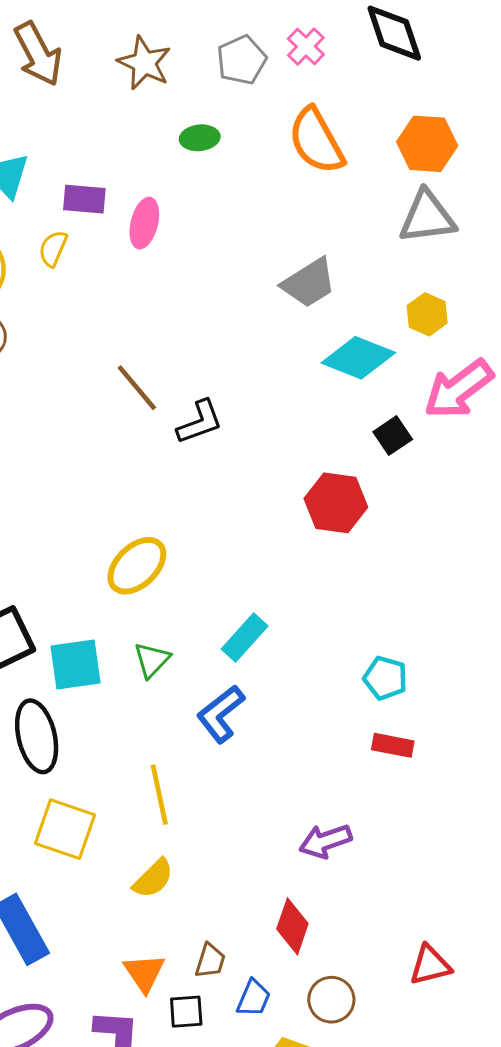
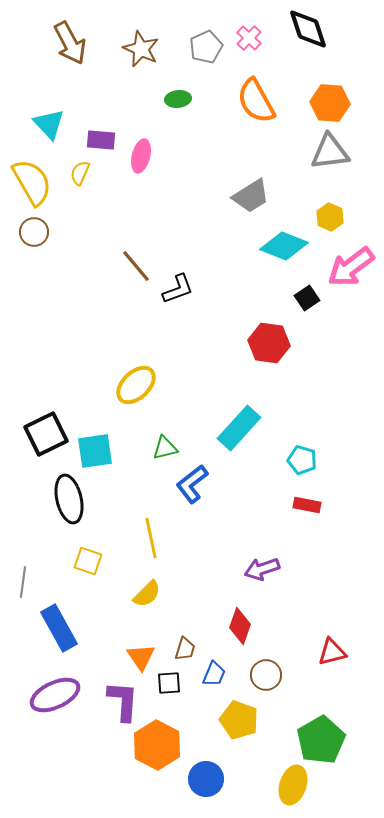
cyan rectangle: (245, 638) -> (239, 428), moved, size x1.4
green triangle: (152, 660) -> (165, 448), moved, turned 32
yellow square: (65, 829) -> (88, 561), size x0.7

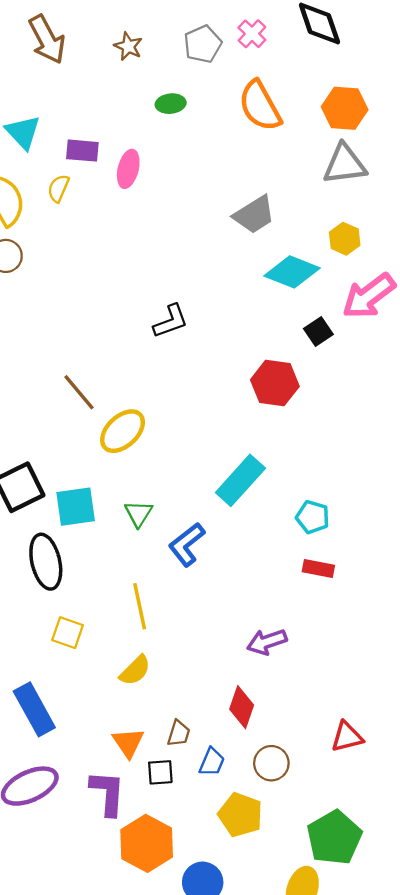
brown star: (141, 49) -> (128, 46), size x0.7
brown line: (136, 266) -> (79, 392), moved
green triangle: (165, 448) -> (139, 514), moved, turned -44

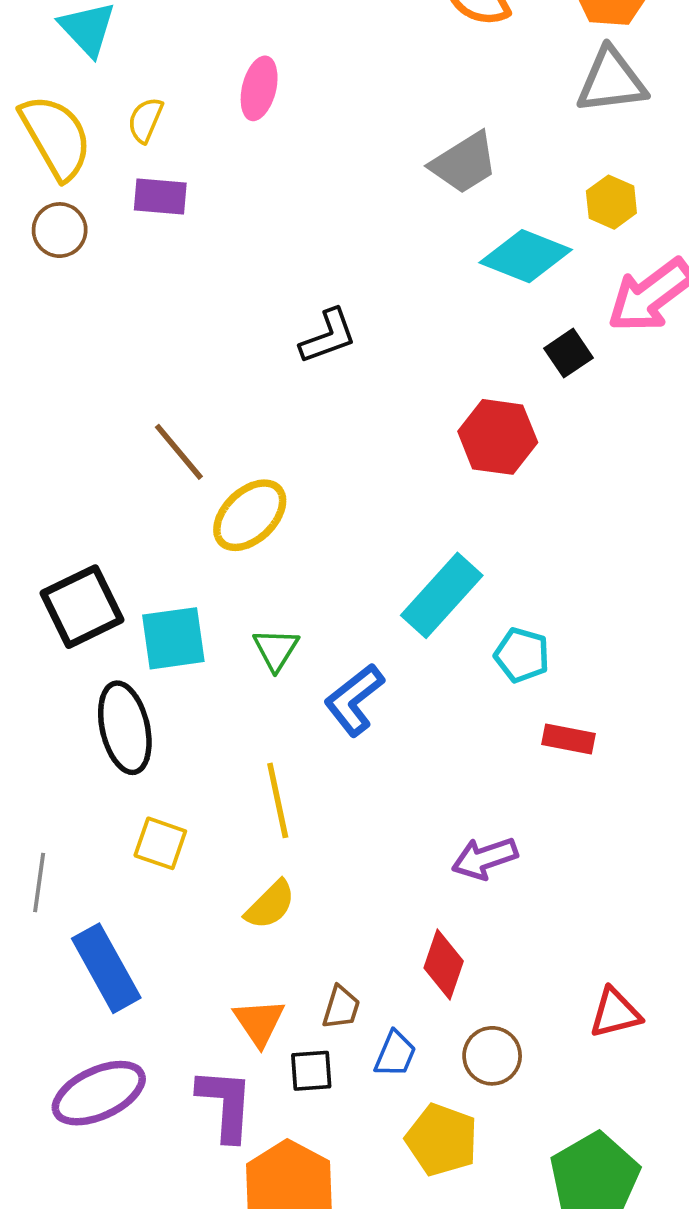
purple rectangle: (82, 151) -> (160, 196), moved
cyan pentagon: (313, 517) -> (522, 655), moved

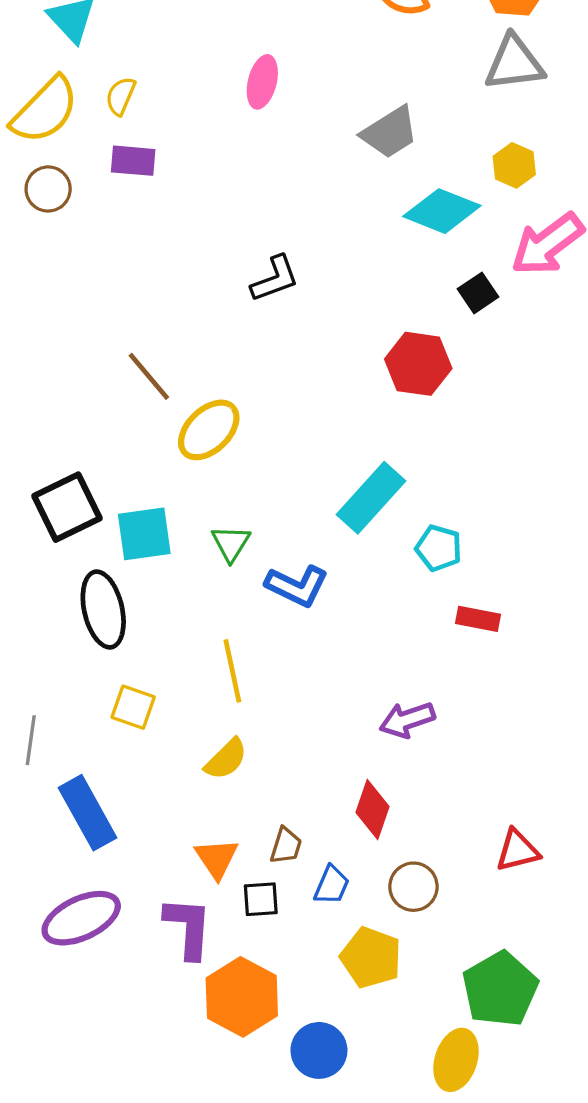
pink ellipse: (259, 88) -> (262, 82), moved
yellow semicircle: (56, 137) -> (45, 110), turned 74
blue L-shape: (354, 700) -> (297, 586), turned -116

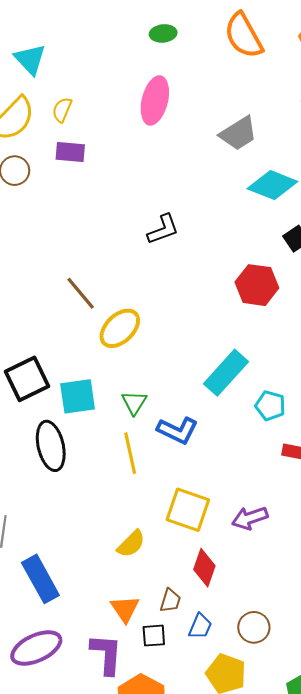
pink ellipse: (262, 82) -> (155, 100), size x1.4
yellow line: (232, 671) -> (130, 453), moved
yellow square: (133, 707) -> (188, 510), moved, size x1.5
red diamond: (373, 810) -> (204, 568), moved

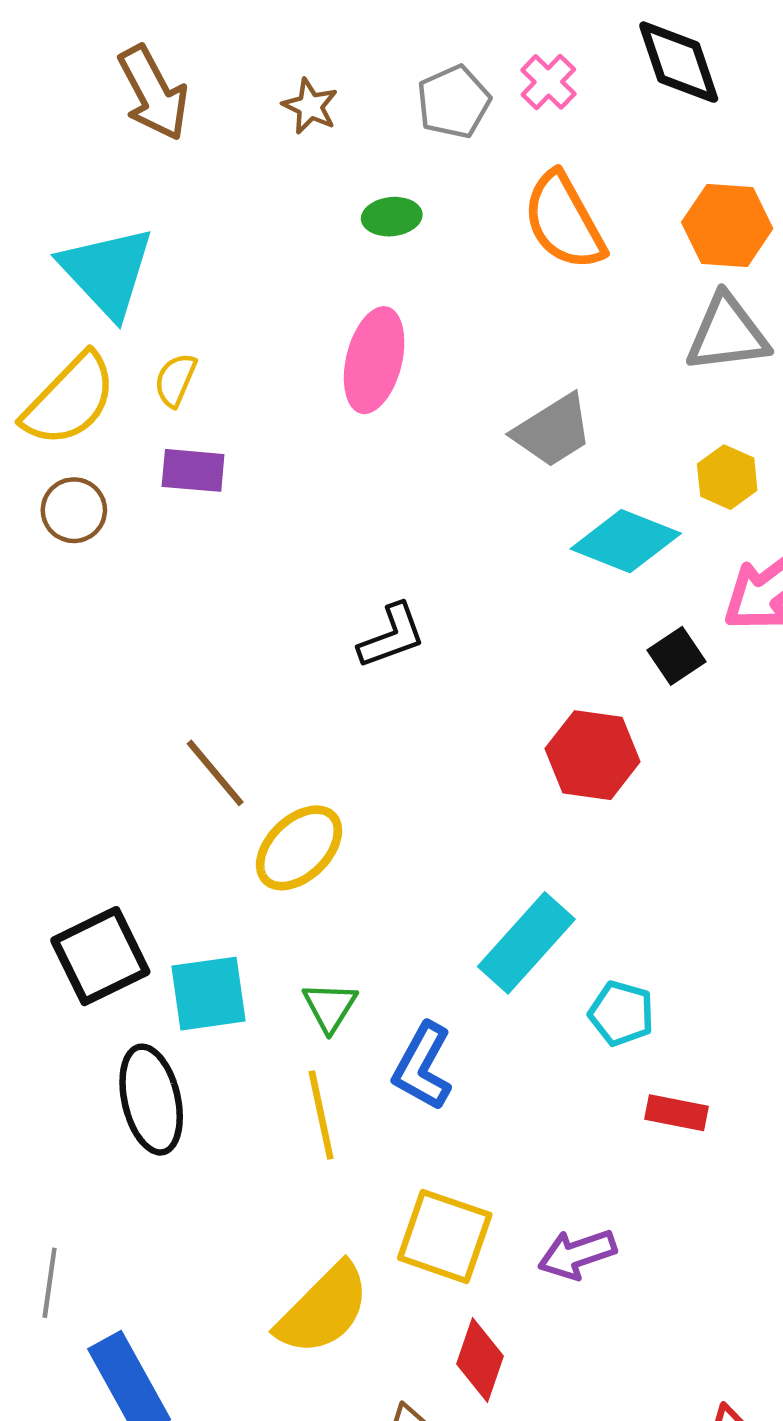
cyan triangle: (30, 59) -> (107, 272), size x1.4
blue L-shape: (178, 430) -> (423, 1066), turned 93
yellow semicircle: (131, 544) -> (323, 1309), size x1.6

